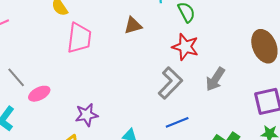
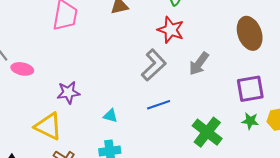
pink ellipse: (39, 94) -> (22, 69), turned 35

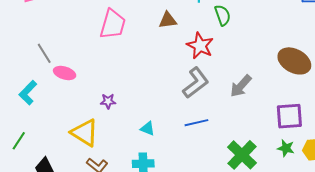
red star: (171, 30) -> (200, 46), moved
brown ellipse: (250, 33) -> (294, 61), turned -48
purple star: (68, 93) -> (108, 101), size x0.7

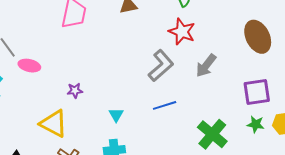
red star: (200, 46) -> (182, 32), moved
brown ellipse: (294, 61) -> (258, 37), turned 40
cyan triangle: (148, 129) -> (116, 115), turned 42

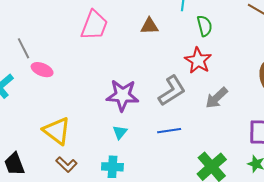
purple star: (75, 91) -> (122, 95), moved, size x2.0

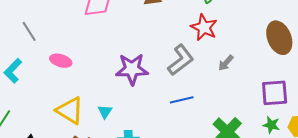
pink ellipse: (42, 70) -> (61, 61), moved
gray arrow: (217, 98) -> (226, 63), size x0.7
cyan triangle: (120, 132) -> (105, 112), moved

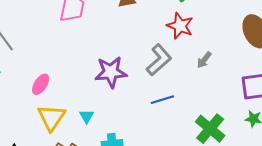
pink ellipse: (61, 61) -> (41, 84), moved, turned -70
yellow triangle: (70, 110) -> (52, 117), turned 36

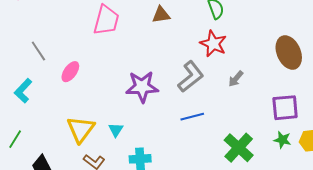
pink ellipse: (41, 84) -> (70, 72), moved

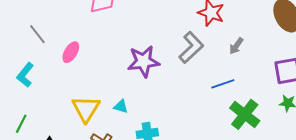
blue line: (192, 117) -> (223, 84), moved
cyan triangle: (116, 130) -> (121, 106), turned -42

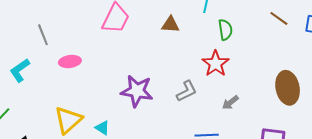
gray L-shape: (191, 47) -> (187, 91), size x0.7
pink ellipse: (71, 52) -> (70, 61), turned 35

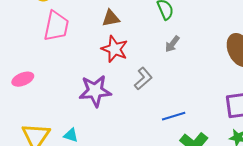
red star: (216, 64) -> (115, 49), moved
gray arrow: (230, 103) -> (172, 44), moved

